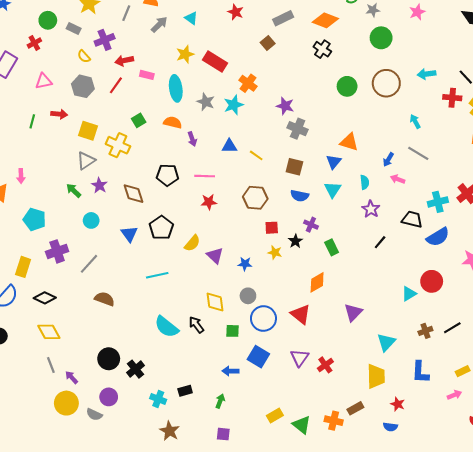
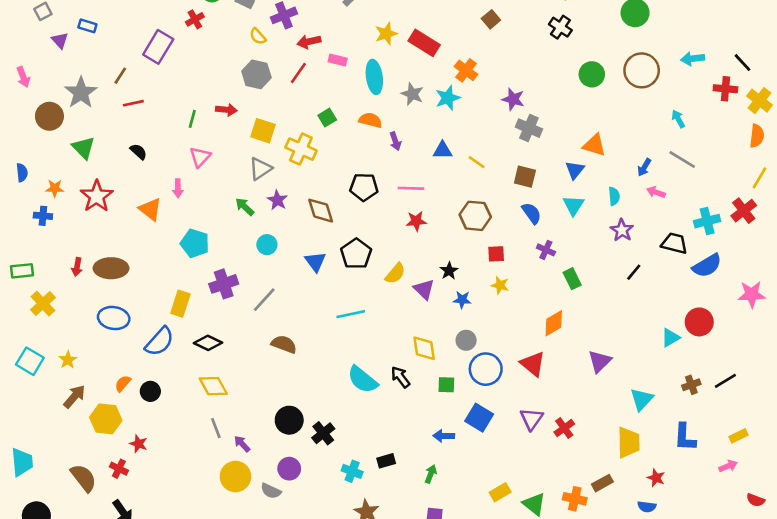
pink triangle: (44, 81) -> (200, 157), moved, turned -36
blue semicircle: (300, 196) -> (532, 213), turned -138
black star: (295, 241) -> (449, 271), moved

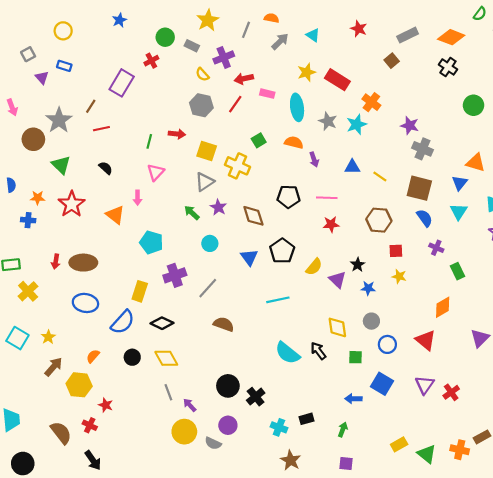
brown square: (525, 177) -> (419, 188), size x1.4
blue circle: (486, 369) -> (387, 344), size x0.7
black circle: (150, 391) -> (132, 357), moved

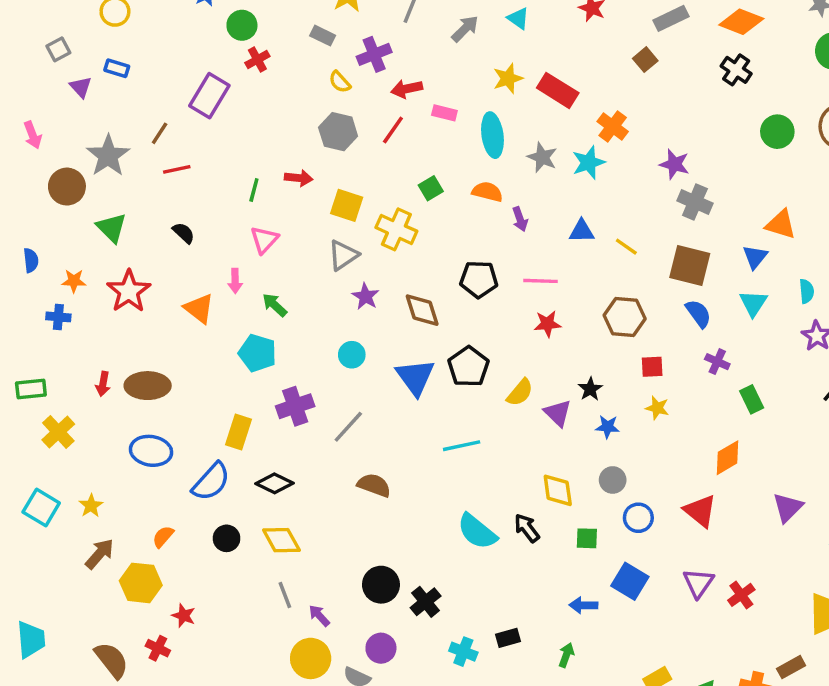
green circle: (165, 37) -> (242, 25), moved
green arrow: (192, 213) -> (275, 305), moved
blue triangle: (249, 257) -> (415, 377), size x1.4

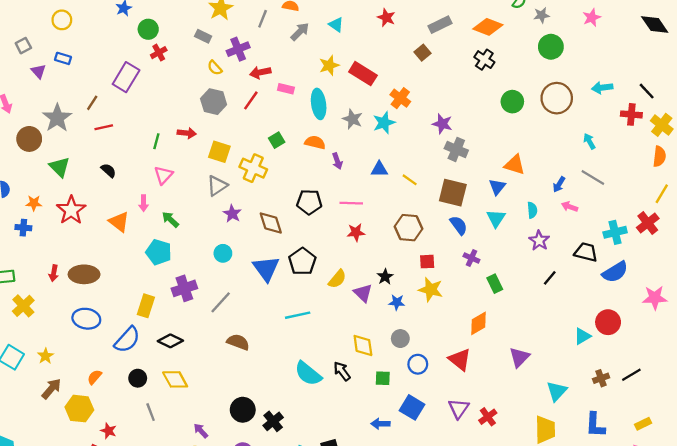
yellow star: (657, 408) -> (431, 290), size x1.5
gray line: (285, 595) -> (151, 412), moved

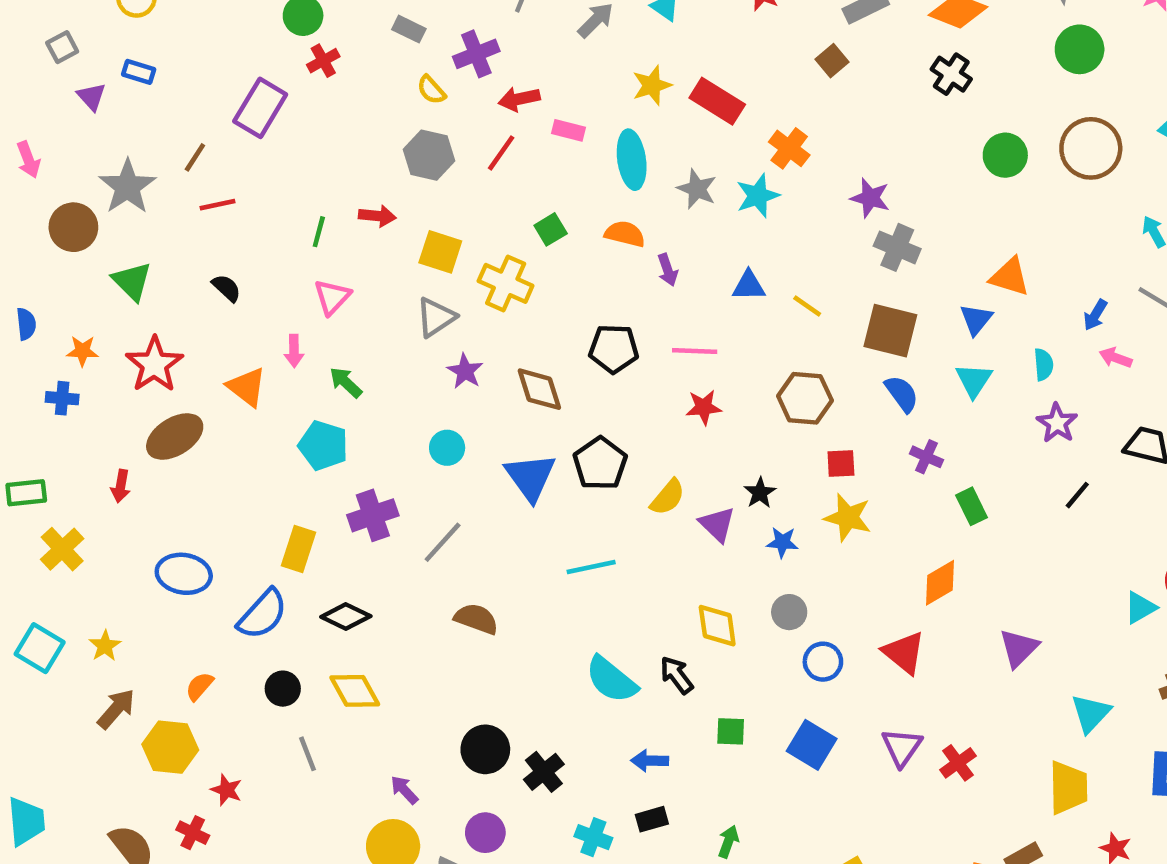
brown ellipse: (84, 274) -> (175, 437), moved, turned -32
green square: (383, 378) -> (731, 731), moved
blue arrow: (380, 424) -> (650, 761), moved

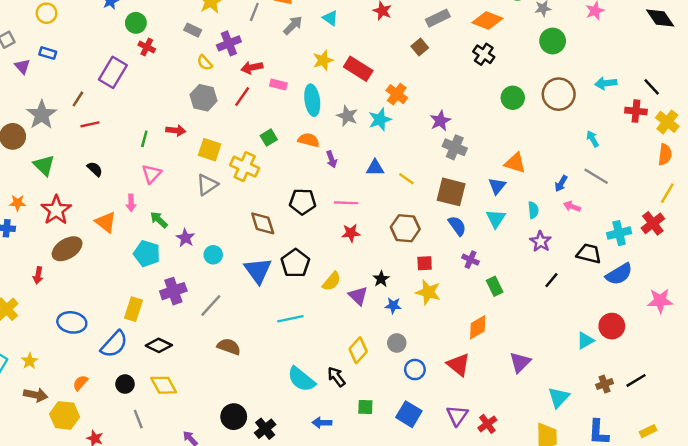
red cross: (323, 61) -> (147, 47), turned -35
purple star: (870, 198) -> (440, 121), turned 30
purple star: (465, 371) -> (185, 238), moved
yellow diamond: (717, 626) -> (358, 350), turned 50
brown arrow: (116, 709) -> (36, 395), turned 60

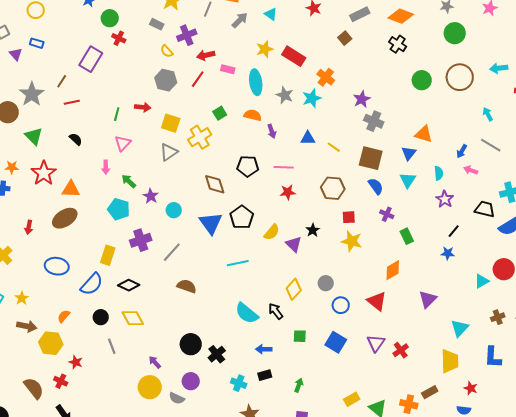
yellow cross: (245, 167) -> (200, 137), turned 35
orange triangle: (106, 222) -> (71, 189), moved, turned -36
brown ellipse: (67, 249) -> (65, 218), moved
blue star: (393, 306) -> (448, 253), moved

